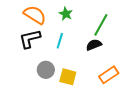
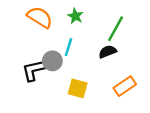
black L-shape: (30, 39) -> (34, 70), moved
gray circle: (46, 70) -> (52, 61), moved

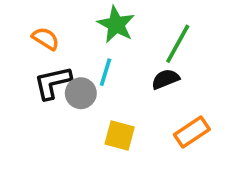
green star: (75, 16) -> (116, 24), size x1.5
orange semicircle: (40, 17) -> (46, 39), moved, size x0.7
black L-shape: (34, 70) -> (53, 83), moved

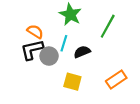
orange semicircle: (46, 39) -> (35, 32), moved
black semicircle: (165, 79) -> (82, 52), moved

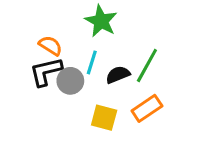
green line: (108, 26) -> (147, 65), moved
orange rectangle: (116, 80) -> (147, 108), moved

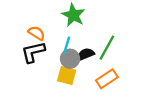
gray circle: (70, 81) -> (70, 59), moved
yellow square: (104, 118) -> (67, 75), moved

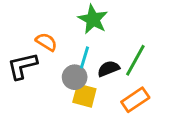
black L-shape: (33, 52) -> (22, 66), moved
gray circle: (70, 59) -> (75, 77), moved

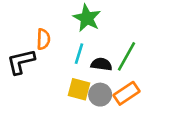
orange semicircle: (46, 42) -> (43, 39), turned 60
black semicircle: (108, 69) -> (101, 64), turned 30
gray circle: (75, 77) -> (100, 95), moved

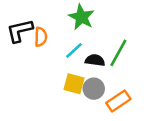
cyan line: (79, 54) -> (74, 50), turned 30
black L-shape: (21, 62) -> (20, 31), moved
orange rectangle: (127, 93) -> (118, 101), moved

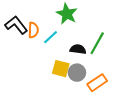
black L-shape: (20, 31) -> (16, 25), turned 65
cyan line: (74, 50) -> (51, 37), moved

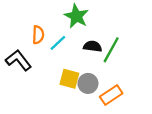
black L-shape: (16, 25) -> (18, 60), moved
black semicircle: (78, 49) -> (93, 46), moved

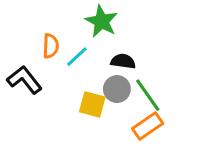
green line: (111, 50) -> (148, 95), moved, turned -64
gray circle: (88, 83) -> (117, 89), moved

